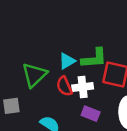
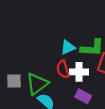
green triangle: (34, 75) -> (37, 84), moved

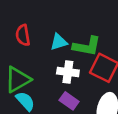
red semicircle: (63, 69) -> (23, 35), moved

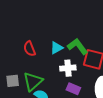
green L-shape: (87, 46) -> (77, 46), turned -125

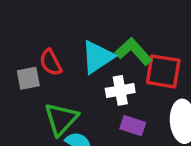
cyan triangle: (57, 48) -> (97, 57), size x1.5
gray square: (13, 81) -> (28, 78), moved

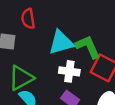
red semicircle: (51, 62) -> (28, 19), moved

